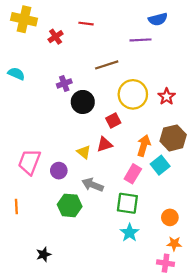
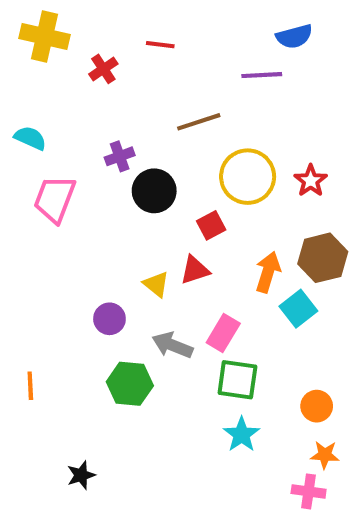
pink trapezoid: (29, 162) -> (55, 199), moved
pink rectangle: (133, 174) -> (223, 333), moved

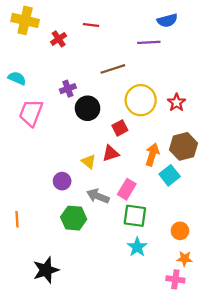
black star: (81, 475) -> (46, 270), size x1.6

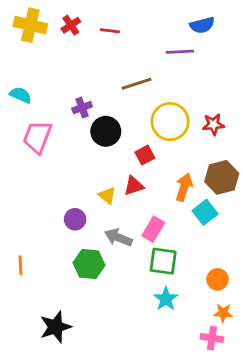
red cross: (59, 39) -> (71, 25), moved
red star: (177, 102) -> (213, 124), turned 30

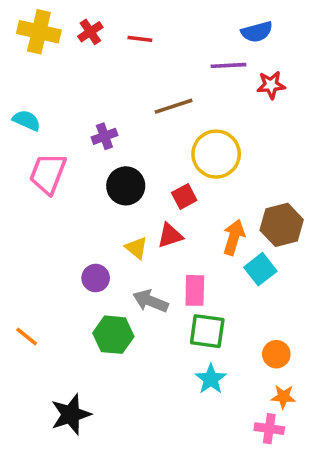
red star: (213, 124) -> (271, 85), moved
black circle: (106, 131) -> (126, 186), moved
pink rectangle: (153, 229) -> (195, 290), turned -30
orange line: (21, 265) -> (27, 336), turned -48

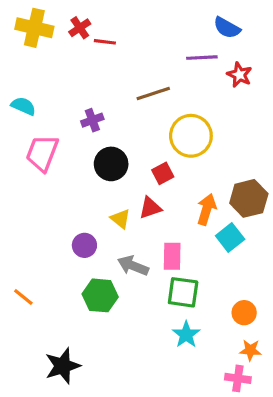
blue semicircle: (257, 32) -> (227, 28), turned 44
red line: (140, 39) -> (105, 42), moved
red star: (271, 85) -> (239, 75), turned 30

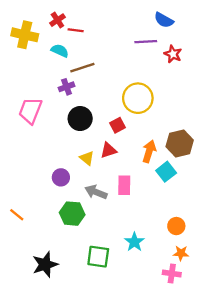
yellow cross: (34, 28) -> (25, 35), moved
brown line: (153, 94) -> (82, 68), moved
cyan semicircle: (23, 106) -> (60, 51), moved
green square: (183, 292) -> (98, 257), moved

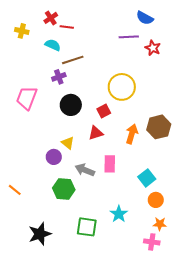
yellow cross: (25, 35) -> (22, 31), size x0.6
yellow triangle: (87, 158) -> (68, 143), moved
cyan square: (166, 172) -> (147, 178), moved

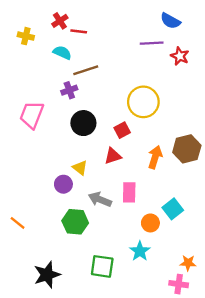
orange circle: (156, 200) -> (150, 223), moved

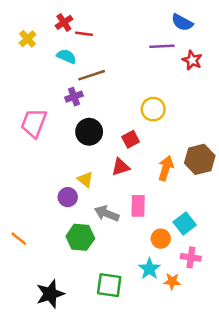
yellow cross: (26, 36) -> (28, 39), turned 35
yellow circle: (143, 102) -> (153, 109), size x0.7
orange star: (188, 263) -> (172, 281), moved
pink cross: (179, 284) -> (191, 257), moved

